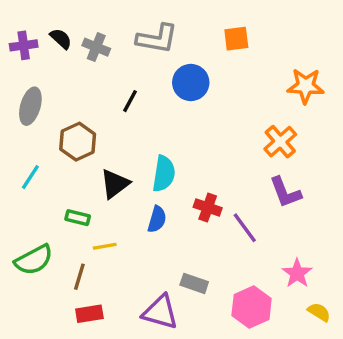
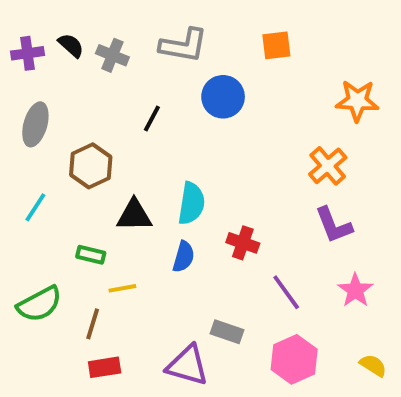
black triangle: (115, 184) -> (134, 215), turned 36
purple line: (245, 228) -> (286, 292), moved
pink star: (297, 273) -> (355, 290), moved

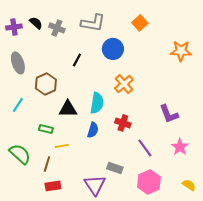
orange square: (276, 45) -> (140, 23), turned -35
gray ellipse: (35, 124) -> (18, 63), turned -35
orange cross: (328, 166) -> (124, 84), moved
green semicircle: (39, 304) -> (20, 154), turned -110
purple triangle: (187, 365) -> (95, 185), turned 40

